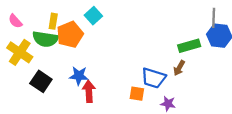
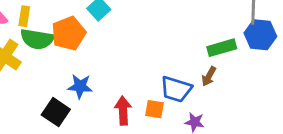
yellow rectangle: (53, 21) -> (24, 16), moved
black square: (41, 81) -> (56, 112), moved
red arrow: (89, 91) -> (123, 111), moved

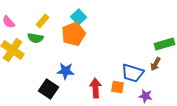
yellow rectangle: (24, 16) -> (43, 21), moved, turned 32
orange pentagon: (69, 33) -> (74, 34), moved
green semicircle: (37, 39) -> (36, 38), size x0.7

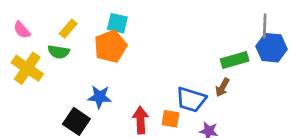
cyan square: (79, 17) -> (117, 23), turned -35

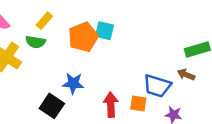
cyan square: (117, 23) -> (105, 31), moved
brown arrow: (222, 87) -> (186, 75), turned 84

